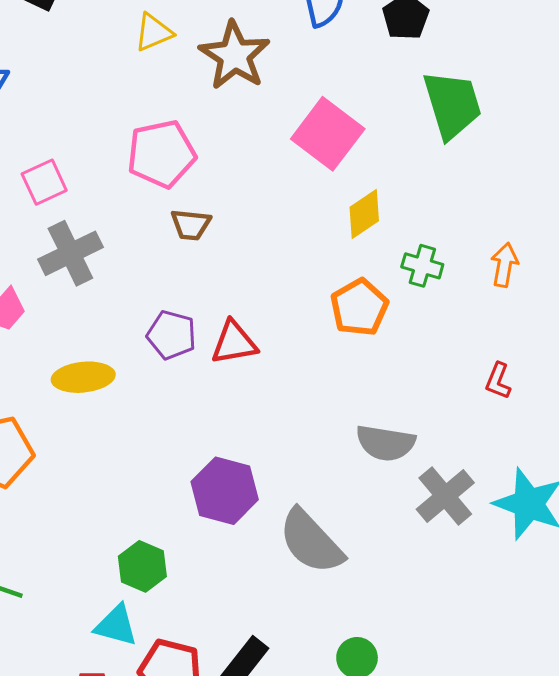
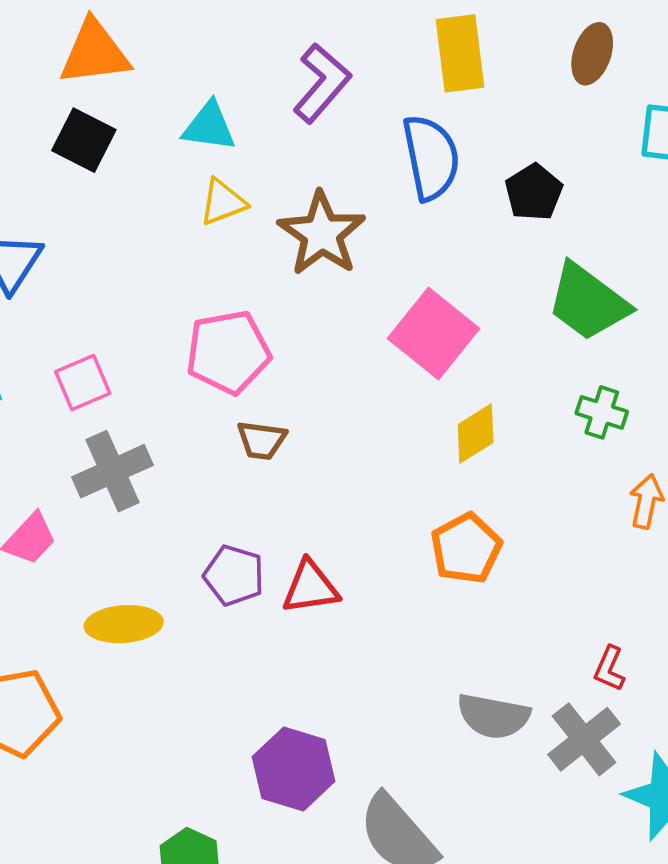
green trapezoid: (452, 105) -> (588, 302), turned 142
green cross: (422, 266) -> (602, 412), moved
red L-shape: (498, 381) -> (609, 669), moved
gray cross: (445, 496) -> (584, 739), moved

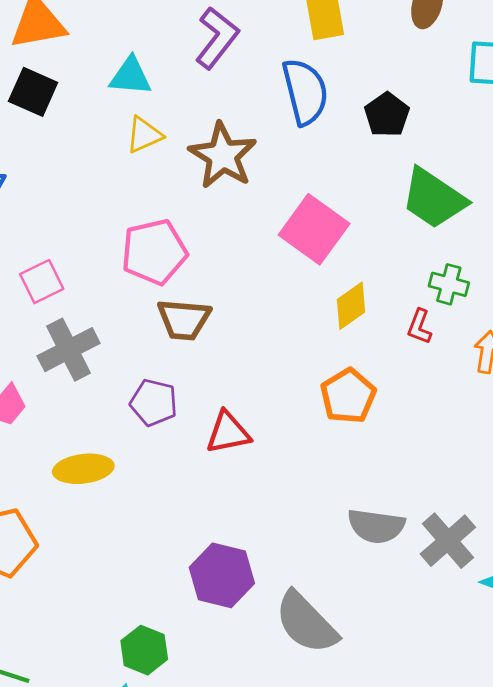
brown trapezoid: (262, 440) -> (184, 320), size x1.4
purple pentagon: (234, 575) -> (154, 403), moved
red L-shape: (609, 669) -> (419, 327), moved

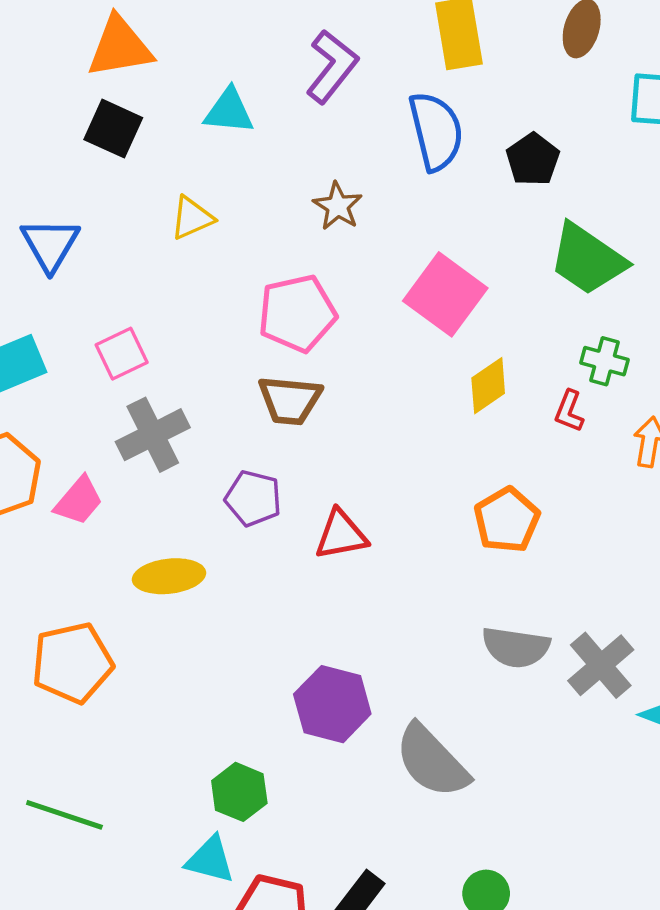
yellow triangle: (144, 135) -> (192, 218), moved
brown star: (223, 156) -> (338, 206), size x0.6
pink pentagon: (154, 252) -> (297, 313), moved
orange pentagon: (348, 396) -> (507, 520), moved

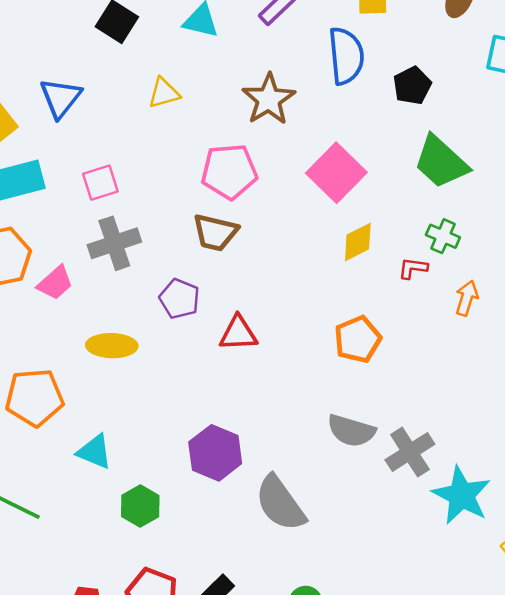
brown star: (338, 206) -> (269, 99), size x1.5
red L-shape: (569, 411) -> (413, 268), turned 68
cyan triangle: (210, 860) -> (95, 452), moved

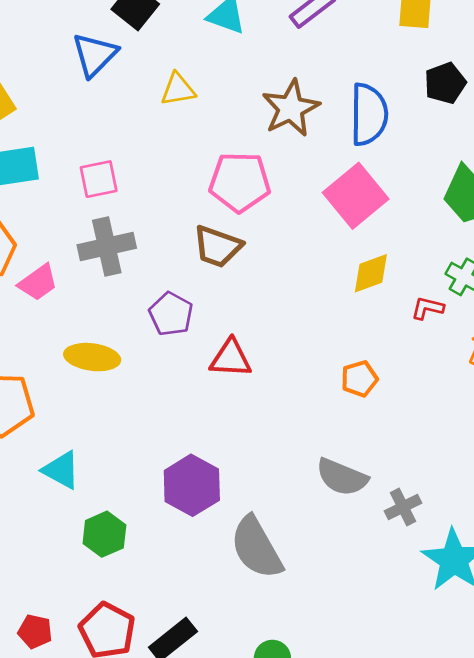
blue semicircle: (346, 56) -> (369, 114), moved
black pentagon: (412, 86) -> (445, 83), moved
blue triangle: (60, 98) -> (95, 55), moved
orange pentagon: (358, 339) -> (359, 379), size x0.7
gray cross: (410, 452) -> (403, 507), size x0.7

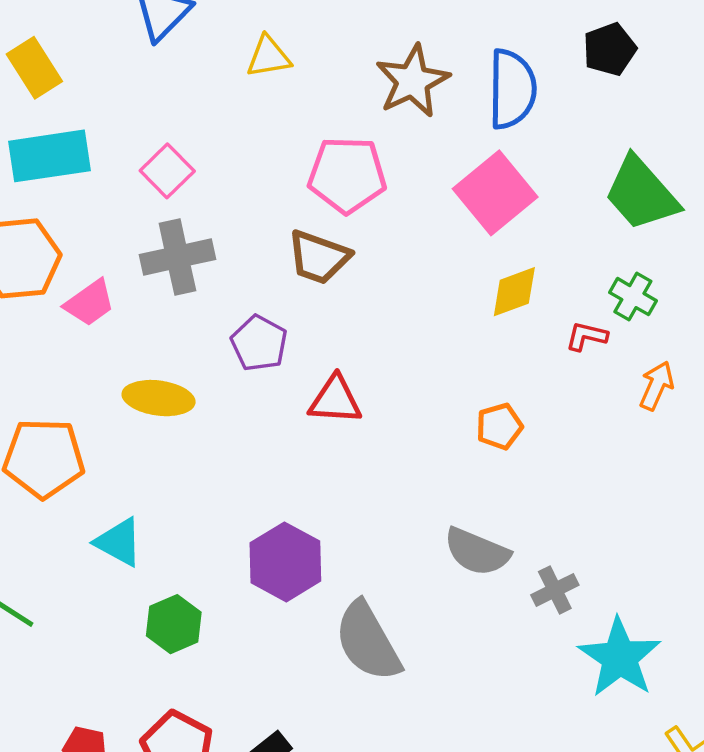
pink square: (99, 179) -> (167, 171), turned -33

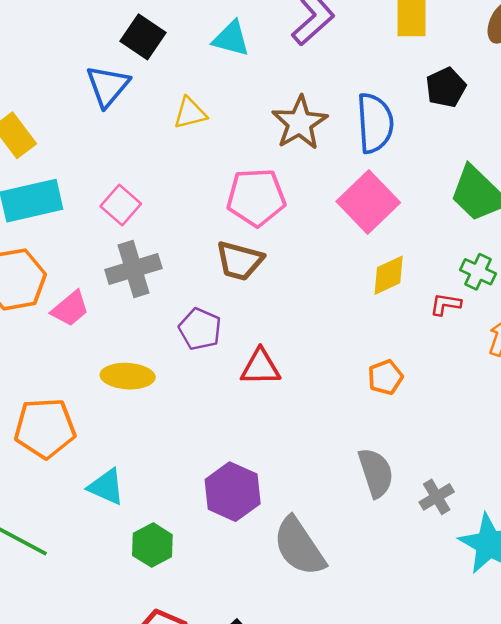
gray semicircle: (477, 552) -> (376, 473), turned -126

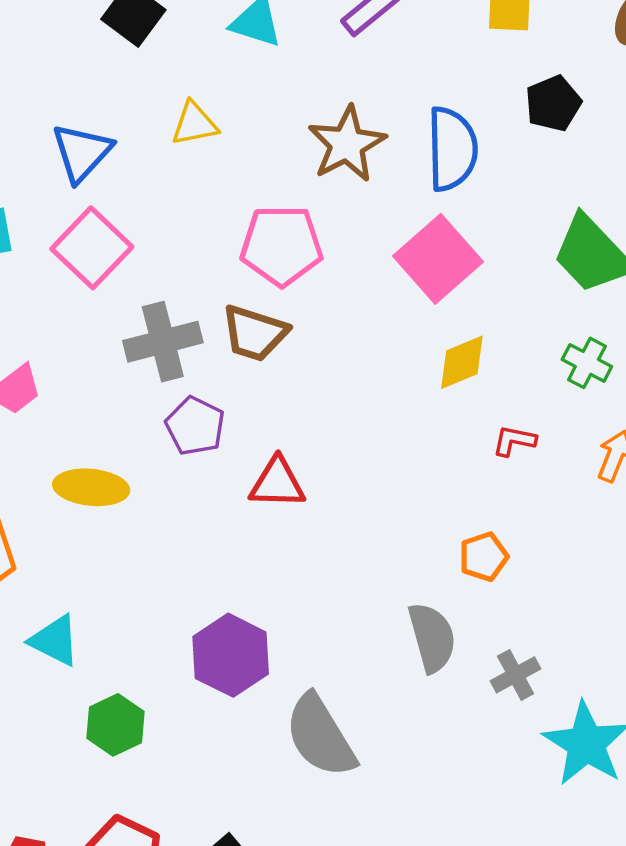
blue triangle: (108, 86) -> (82, 152), moved
pink square: (121, 205) -> (92, 248), size x1.4
gray cross: (133, 269) -> (163, 342), moved
red L-shape: (445, 304) -> (514, 441), moved
orange pentagon: (385, 377) -> (484, 557), moved

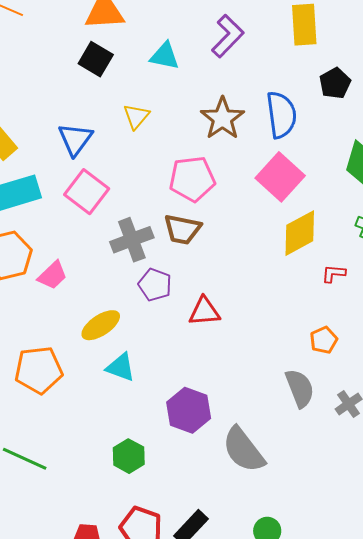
yellow triangle: (194, 124) -> (136, 116), turned -32
yellow diamond: (462, 362) -> (300, 233), size x1.4
yellow ellipse: (91, 487) -> (101, 325), turned -33
cyan triangle: (55, 641) -> (121, 367), moved

